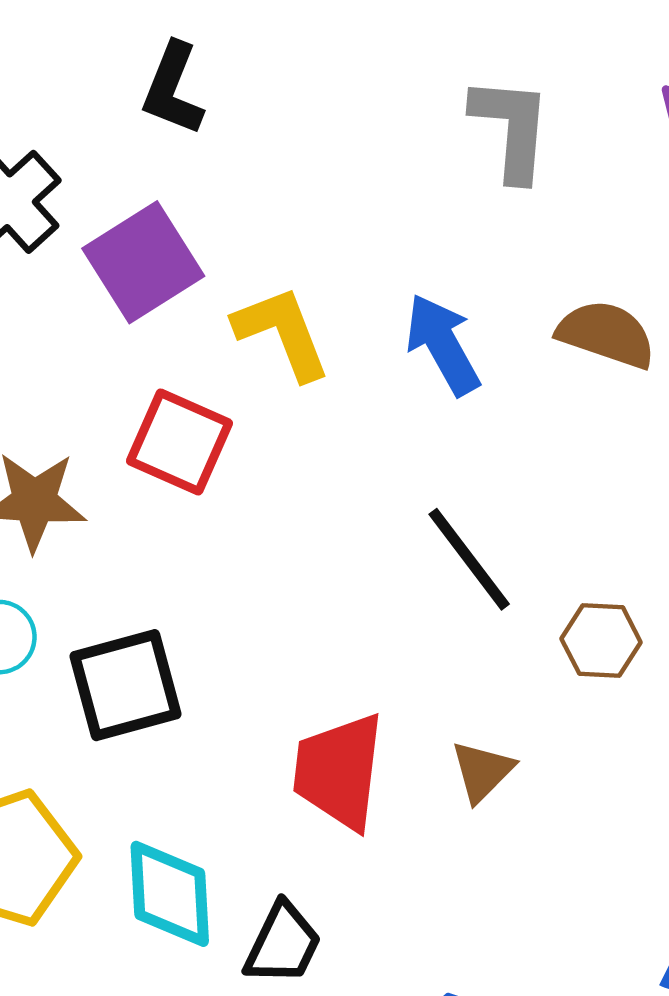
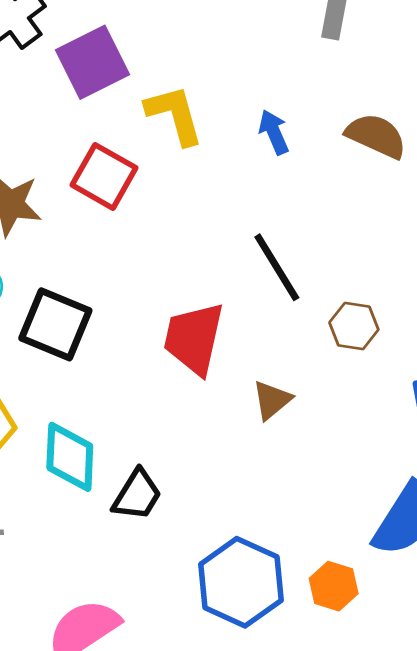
blue arrow: (443, 344) -> (274, 132), size x0.7
black square: (126, 685) -> (55, 324), turned 32
red trapezoid: (339, 771) -> (194, 338), moved

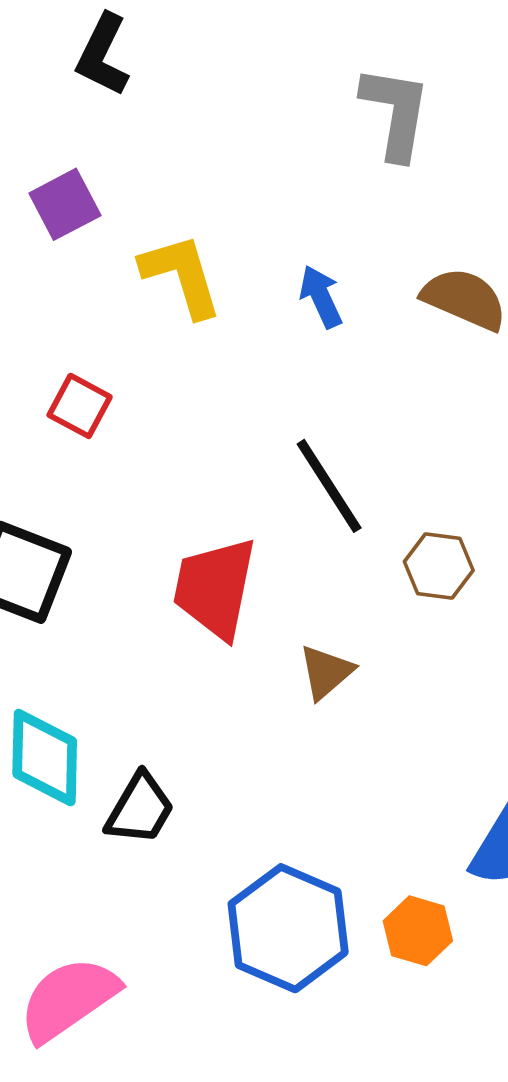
purple square: (93, 62) -> (65, 204), size x0.7
red square: (104, 176) -> (80, 406), moved, size x0.7

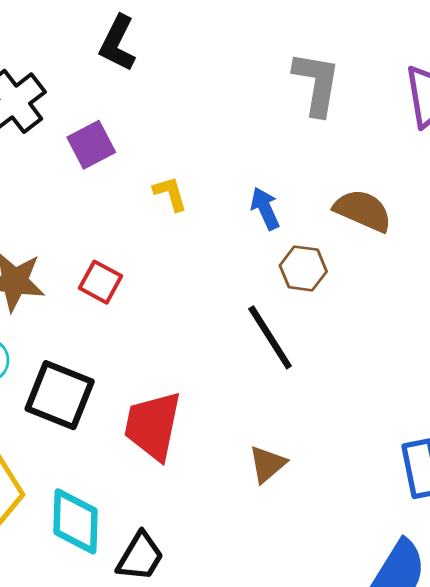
yellow L-shape: (181, 275) -> (170, 194), size x0.6
brown hexagon: (439, 566) -> (303, 268), moved
red trapezoid: (215, 588) -> (153, 426), moved

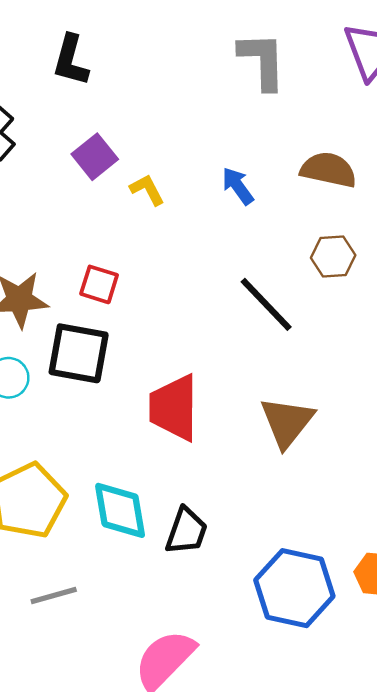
purple square: (91, 145) -> (95, 157), moved
brown hexagon: (303, 268) -> (333, 256), moved
black square: (60, 395) -> (79, 353), moved
brown triangle: (267, 464) -> (287, 422), size x1.5

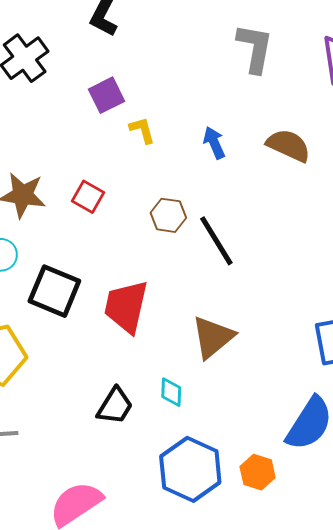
brown hexagon: (333, 256) -> (168, 215), moved
black square: (79, 353) -> (54, 291), moved
cyan diamond: (120, 510) -> (171, 392), moved, size x0.6

